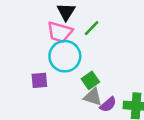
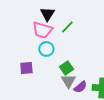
cyan circle: (65, 56) -> (46, 49), size x0.6
gray triangle: (93, 97) -> (68, 81), turned 42

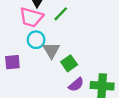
green square: (66, 68) -> (69, 63), moved
gray triangle: (68, 81) -> (51, 50), moved

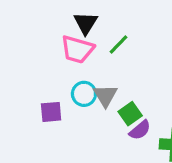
cyan circle: (36, 40) -> (84, 94), moved
purple semicircle: (76, 85) -> (140, 130), moved

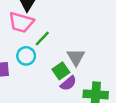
green line: (119, 44) -> (42, 38), moved
gray triangle: (105, 95) -> (76, 57), moved

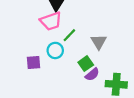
pink trapezoid: (21, 22) -> (51, 21), turned -35
gray triangle: (76, 57) -> (99, 42), moved

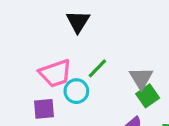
pink trapezoid: (51, 21) -> (55, 73), moved
green square: (86, 64) -> (148, 96), moved

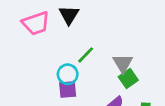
pink trapezoid: (55, 73) -> (36, 23), moved
purple square: (44, 109) -> (68, 89), moved

